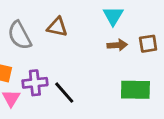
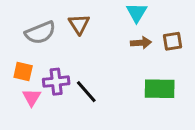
brown triangle: (57, 27) -> (79, 24), turned 45
gray semicircle: (20, 35) -> (40, 33), turned -84

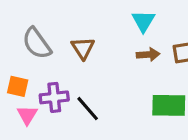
brown triangle: (79, 24) -> (83, 48), moved
gray semicircle: (40, 33) -> (37, 43), turned 76

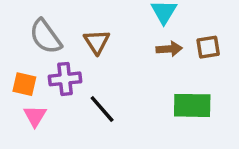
purple cross: (54, 97) -> (65, 79), moved

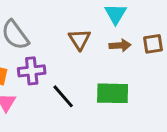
brown triangle: (97, 42) -> (80, 39), moved
green rectangle: (192, 105) -> (113, 93), moved

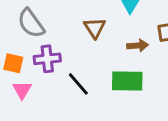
brown arrow: (120, 45) -> (138, 46), moved

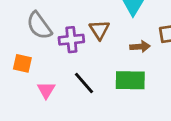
purple cross: (47, 59) -> (71, 40), moved
pink triangle: (22, 90) -> (46, 90), moved

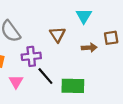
purple cross: (71, 40) -> (31, 56), moved
green rectangle: (130, 80) -> (73, 86), moved

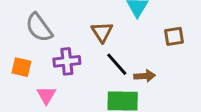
brown arrow: (89, 48) -> (145, 76), moved
black line: (45, 76) -> (117, 64), moved

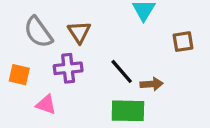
brown triangle: (102, 32) -> (79, 32), moved
pink triangle: (46, 95) -> (46, 104), turned -42

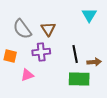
black line: (122, 71) -> (75, 54), turned 30
pink triangle: (46, 104) -> (27, 75), turned -40

